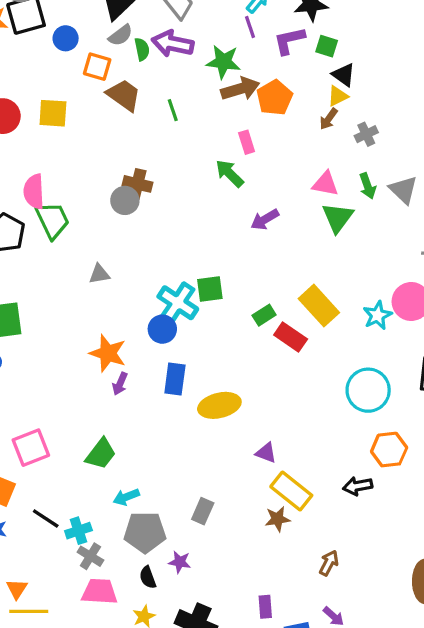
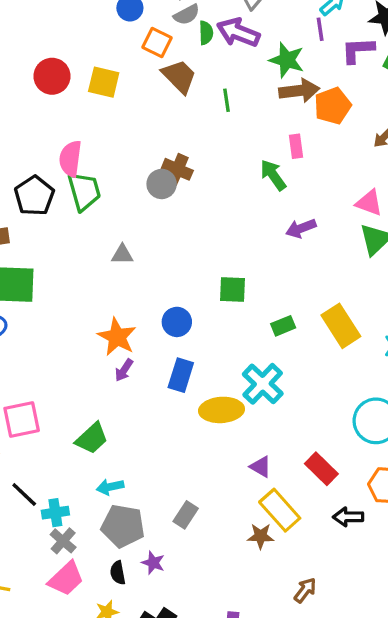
cyan cross: (178, 303) -> (263, 384), moved
red rectangle: (291, 337) -> (321, 469), moved
pink trapezoid: (99, 592) -> (66, 579), turned 123

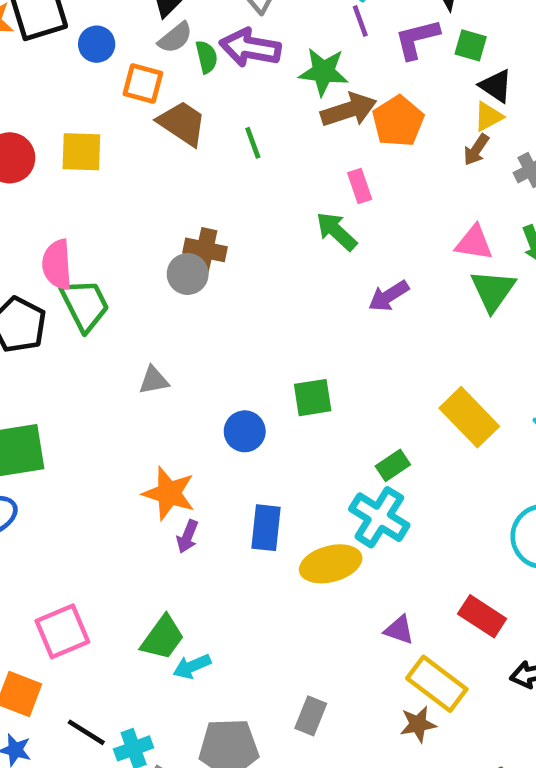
blue circle: (177, 322) -> (245, 431), moved
green rectangle: (283, 326) -> (393, 465), moved
cyan arrow: (110, 487) -> (192, 666), moved

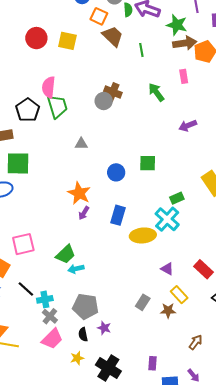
green arrow: (336, 231) -> (156, 92), moved
yellow rectangle: (437, 684) -> (179, 295), size x0.7
gray rectangle: (311, 716) -> (143, 302), moved

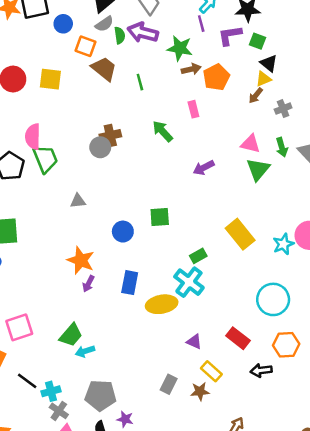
brown arrow: (185, 43) -> (191, 69), size x0.7
brown cross: (113, 92) -> (110, 135), turned -30

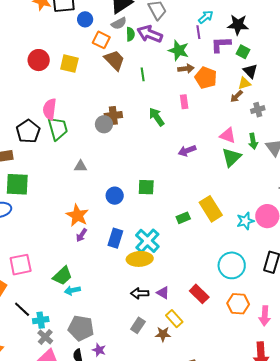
orange pentagon: (216, 77) -> (206, 78), turned -30
green rectangle: (198, 256) -> (183, 218), moved
cyan cross: (189, 282) -> (147, 241), moved
black arrow: (261, 370) -> (140, 293), moved

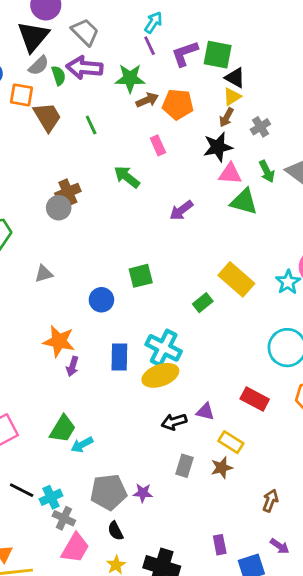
black star: (238, 25) -> (218, 147), moved
green square: (243, 52) -> (218, 55), size x1.5
brown trapezoid: (114, 60) -> (47, 117), turned 30
green triangle: (232, 157) -> (244, 202), turned -45
purple star: (99, 350) -> (143, 493), moved

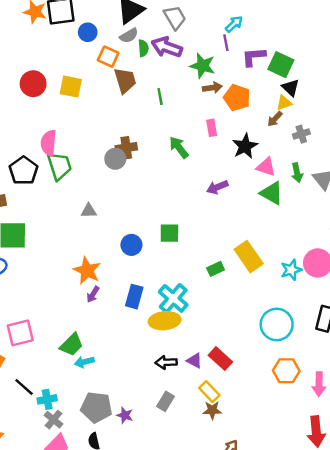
black star: (218, 147) -> (245, 146), moved, turned -30
red rectangle: (255, 399) -> (220, 359), moved
brown star: (222, 468) -> (212, 410), moved

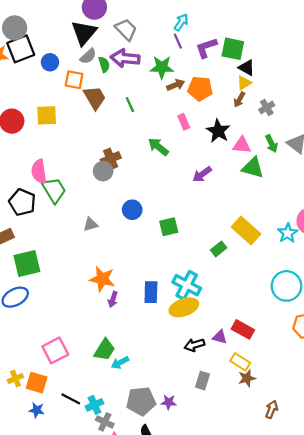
blue circle: (131, 245) -> (132, 210), moved

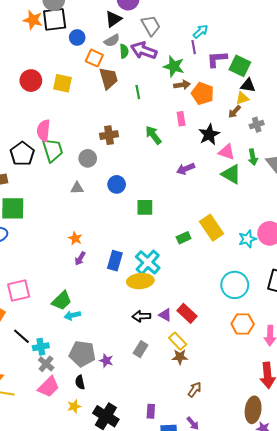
black triangle: (84, 33) -> (113, 19), size x0.7
black triangle: (247, 68) -> (248, 85), turned -35
gray circle: (103, 171) -> (88, 158), moved
orange star: (102, 279) -> (75, 238), size x0.6

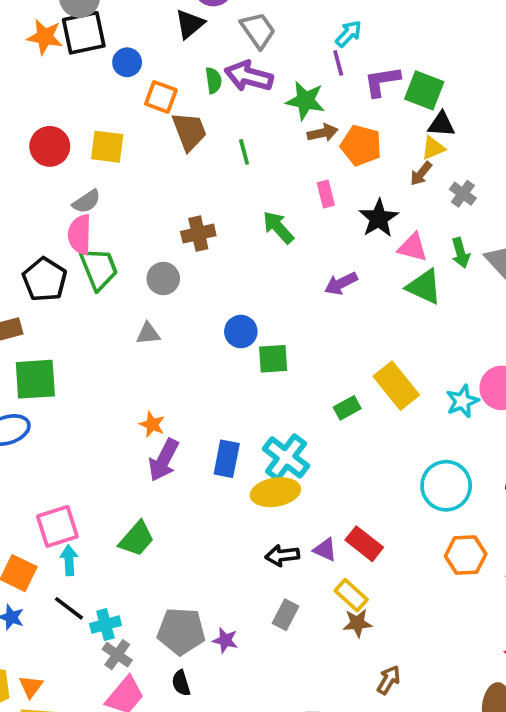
gray semicircle: (112, 41) -> (87, 201), moved
gray cross: (257, 125) -> (463, 194), turned -32
blue circle: (117, 184) -> (241, 332), moved
purple arrow: (80, 259) -> (164, 460), size x1.6
cyan arrow: (72, 315) -> (69, 560), moved, turned 105

